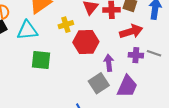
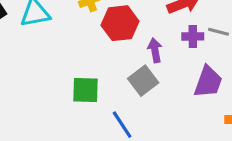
green square: (41, 60) -> (86, 90), moved
purple trapezoid: (127, 86) -> (208, 82), moved

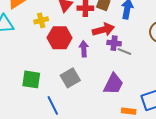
purple cross: (193, 36) -> (114, 43), moved
purple arrow: (155, 50) -> (84, 49), moved

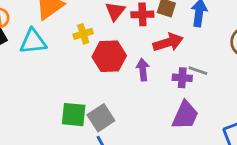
purple cross: (114, 43) -> (182, 78), moved
gray square: (70, 78) -> (101, 118), moved

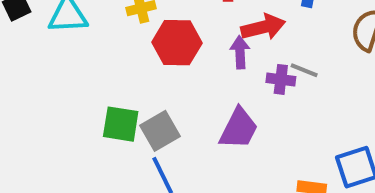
purple arrow: (143, 70) -> (240, 52), moved
purple trapezoid: (185, 115) -> (239, 129), moved

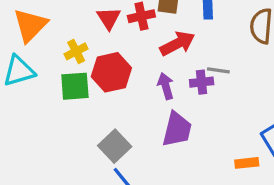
purple arrow: (240, 52) -> (166, 86), moved
green square: (121, 124) -> (75, 86), moved

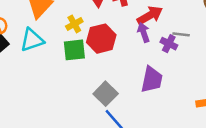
purple cross: (202, 82) -> (169, 44), turned 35
purple arrow: (166, 86) -> (144, 32), moved

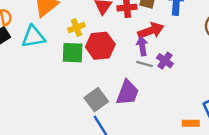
gray line: (181, 34) -> (144, 64), moved
purple trapezoid: (152, 80) -> (127, 93), moved

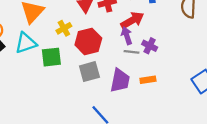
green square: (73, 53) -> (51, 57), moved
gray square: (96, 100) -> (89, 72), moved, turned 30
orange rectangle: (191, 123) -> (148, 80), moved

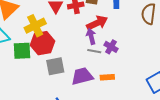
yellow cross: (64, 28) -> (35, 26), size x1.5
red hexagon: (88, 41) -> (43, 43), moved
purple trapezoid: (120, 81) -> (82, 76), turned -120

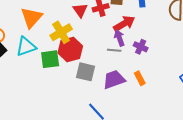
gray line: (94, 51) -> (114, 50), moved
gray square: (55, 66) -> (86, 72), turned 30
orange rectangle: (107, 77) -> (140, 78), turned 72

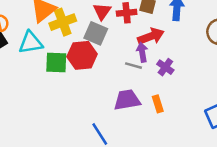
yellow cross: (61, 32) -> (63, 22), moved
gray square: (86, 72) -> (96, 33), moved

